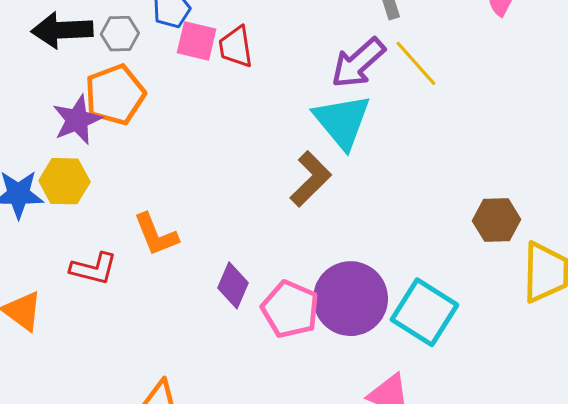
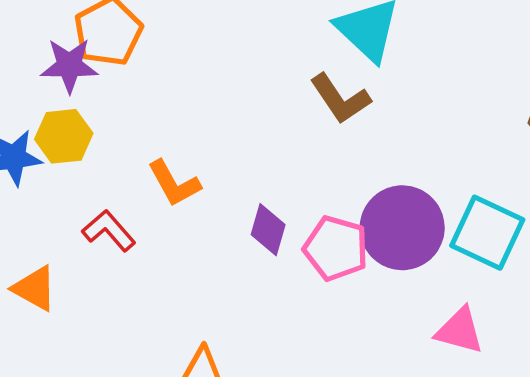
purple star: (77, 120) -> (69, 65), turned 30
brown L-shape: (311, 179) -> (340, 99), turned 108
red L-shape: (94, 269) -> (109, 231), turned -138

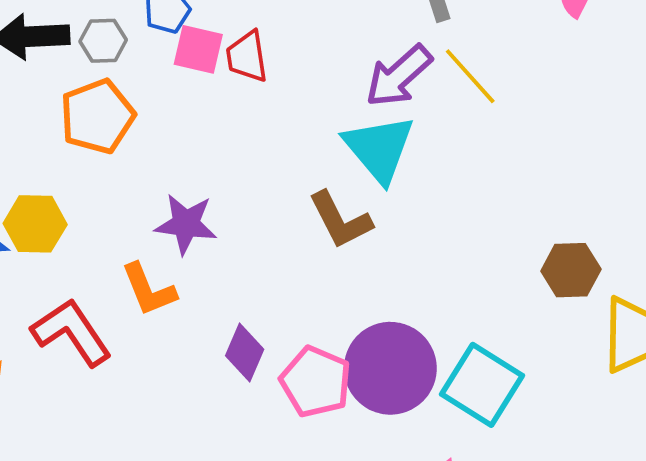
purple star: (69, 65) -> (186, 224), moved
red L-shape: (109, 231) -> (72, 332), size x1.4

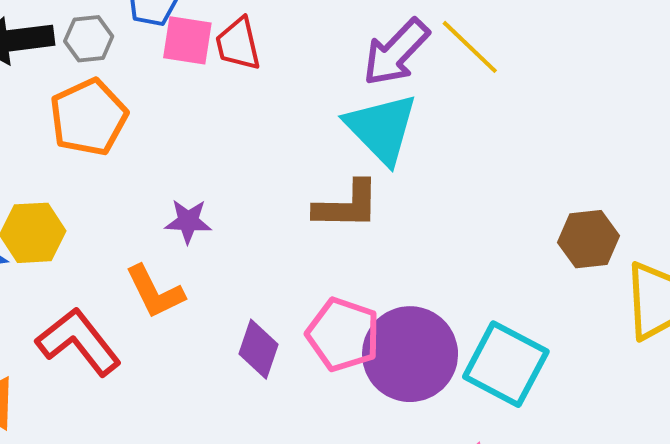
brown L-shape: (340, 220) -> (347, 205), turned -58
purple star: (186, 224) -> (188, 221), size x0.7
pink pentagon: (316, 382) -> (343, 334), moved

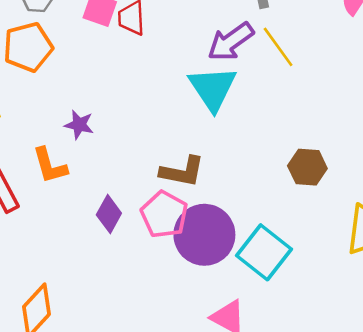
brown L-shape: (347, 205) -> (182, 172), moved
brown hexagon: (589, 239) -> (307, 167), moved

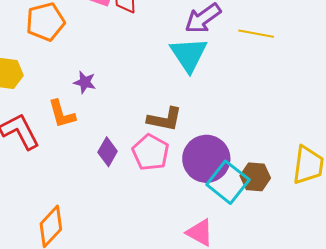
yellow line: (278, 47) -> (256, 34), moved, turned -44
brown hexagon: (307, 167) -> (255, 177), moved
purple circle: (204, 235) -> (206, 159), moved

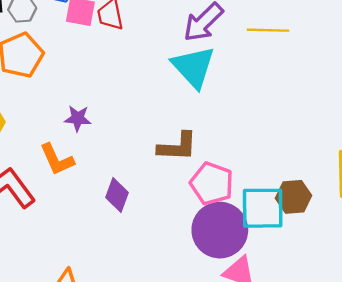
pink pentagon: (151, 152) -> (212, 184), moved
purple circle: (206, 159) -> (220, 230), moved
cyan square: (228, 182) -> (263, 208), turned -30

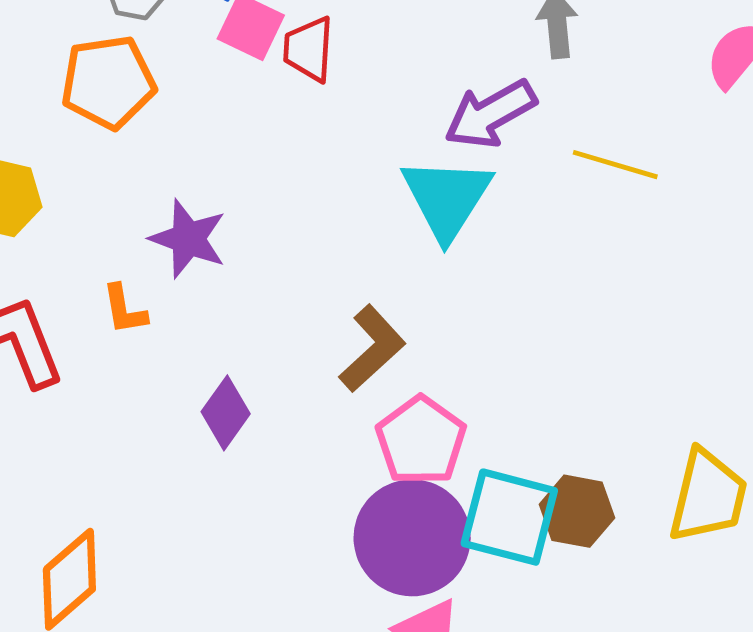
purple star: (78, 118) -> (188, 239), size x1.4
brown L-shape: (177, 147) -> (372, 349), turned -60
orange L-shape: (57, 159) -> (124, 310), size x0.7

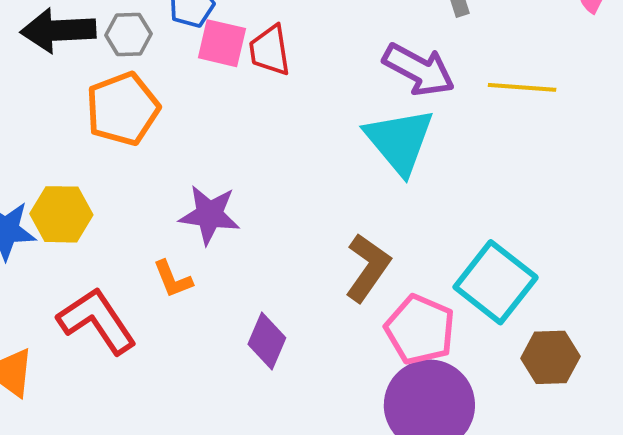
purple arrow: (490, 114) -> (419, 70), turned -110
cyan square: (509, 517) -> (496, 282), moved, turned 36

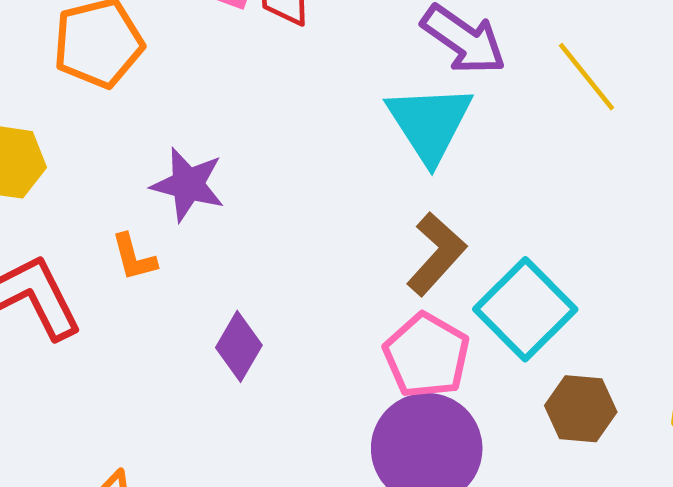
yellow line: (522, 87) -> (587, 77), turned 40
brown L-shape: (368, 268) -> (436, 254), moved

